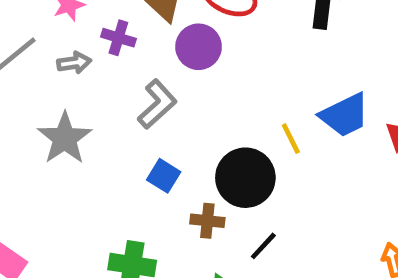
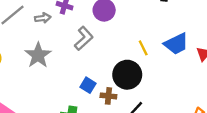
yellow line: (291, 139) -> (143, 48), moved
blue square: (164, 176) -> (88, 85), moved

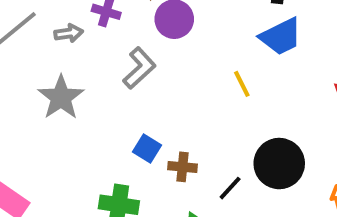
blue trapezoid: (176, 44) -> (281, 37), moved
black circle: (127, 75) -> (279, 164), moved

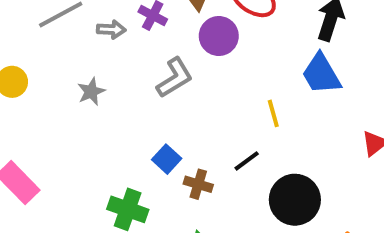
blue trapezoid: (281, 37) -> (321, 74), turned 75
gray star: (61, 97) -> (91, 92), size x0.6
black line: (230, 188) -> (247, 161), moved

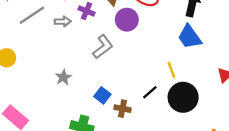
gray star: (91, 92) -> (63, 77), moved
yellow line: (273, 113) -> (171, 70), moved
black circle: (295, 200) -> (183, 97), moved

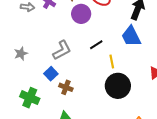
gray L-shape: (103, 47) -> (62, 50), moved
black line: (150, 92) -> (96, 45), moved

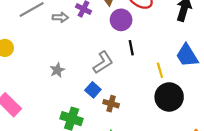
blue trapezoid: (131, 36) -> (187, 56), moved
black line: (96, 45) -> (131, 48), moved, turned -64

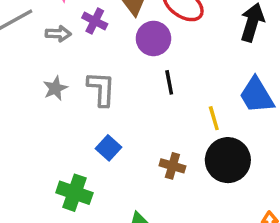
gray L-shape: (103, 62) -> (101, 89), moved, turned -55
gray star: (57, 70) -> (55, 88), moved
brown cross: (111, 104) -> (172, 166), moved

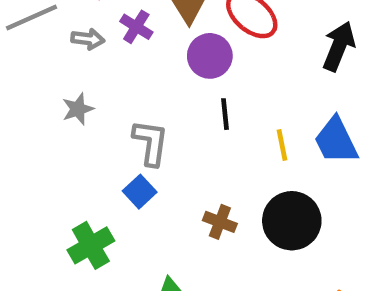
gray L-shape: (101, 89) -> (151, 143), moved
yellow line: (214, 118) -> (282, 145), moved
green cross: (74, 193) -> (91, 245), turned 36

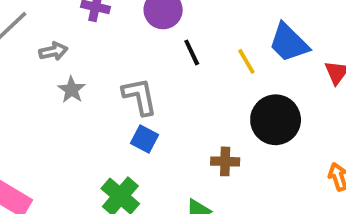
gray arrow: (88, 39) -> (53, 51), moved
brown cross: (220, 222) -> (225, 161), moved

